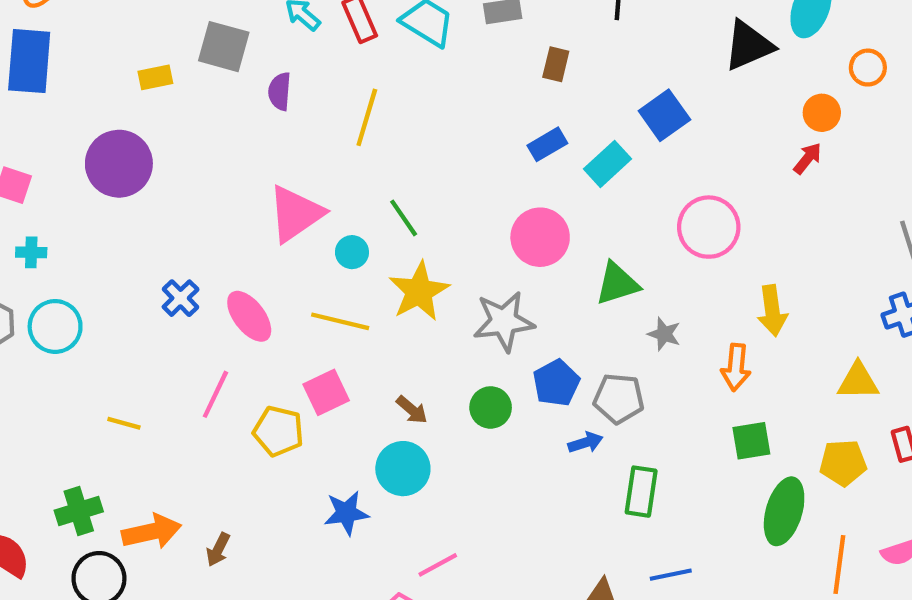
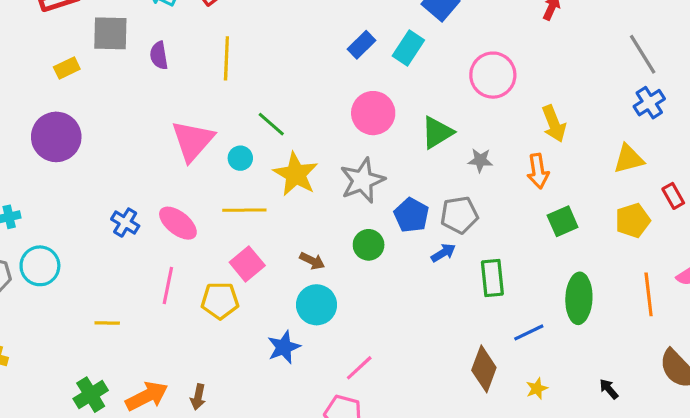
green ellipse: (784, 511) -> (579, 298), moved

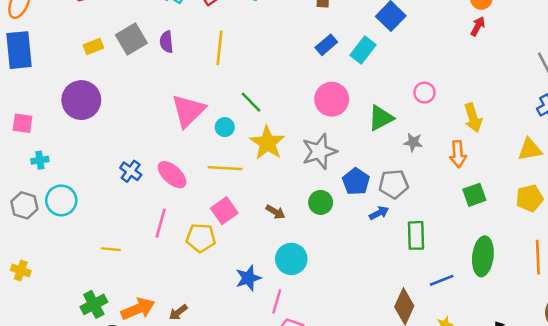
gray square: (110, 33) -> (131, 39), moved, turned -36
pink circle: (493, 75) -> (424, 93), moved, size x0.6
cyan circle: (317, 305) -> (291, 259), moved
pink line: (359, 368) -> (277, 301), moved, turned -35
brown arrow: (198, 397) -> (178, 312), turned 36

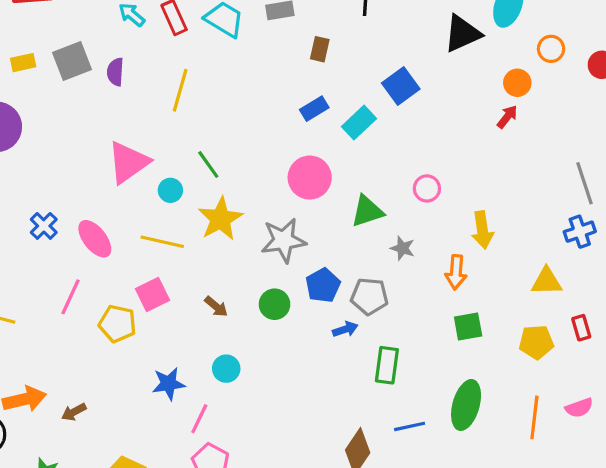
cyan circle: (291, 259) -> (226, 369), size x0.7

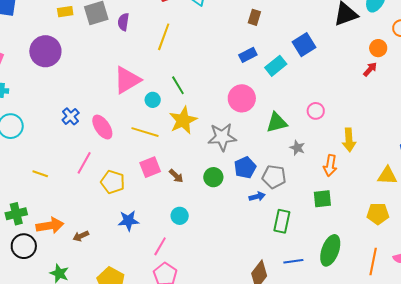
pink square: (152, 295) -> (150, 167), moved
green square: (468, 326) -> (322, 199), moved
blue star: (169, 384) -> (128, 221), moved

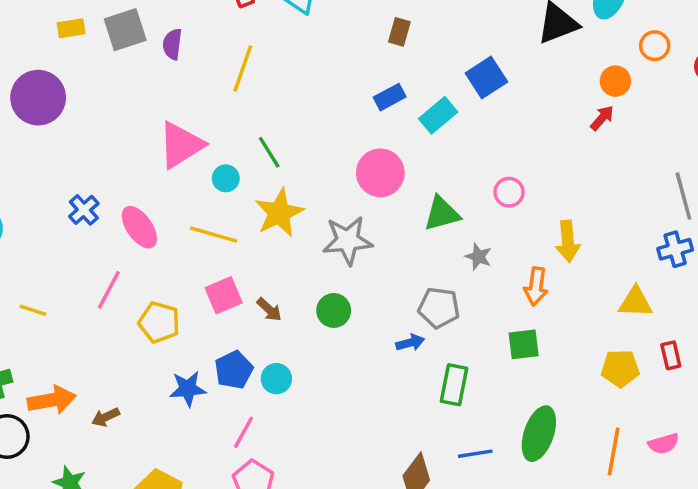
blue pentagon: (245, 168) -> (234, 370), moved

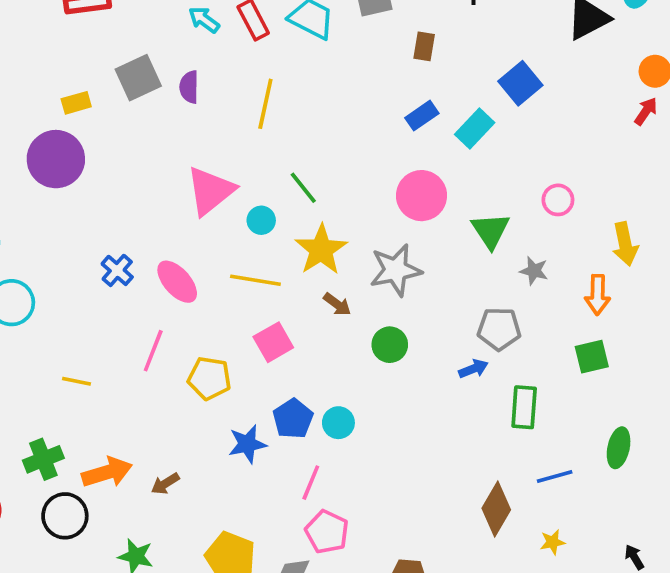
yellow rectangle: (71, 28) -> (76, 103), moved
green triangle: (442, 214) -> (490, 231), turned -42
brown arrow: (269, 310) -> (337, 304), moved
green ellipse: (539, 434) -> (619, 448), size x0.7

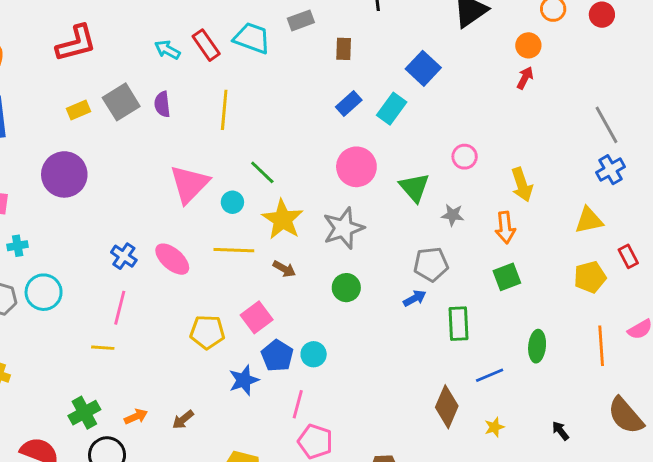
yellow rectangle: (76, 103) -> (78, 110), moved
brown arrow: (337, 304) -> (284, 269), moved
pink square: (273, 342) -> (257, 317), moved
pink line: (153, 351) -> (120, 308), moved
orange arrow: (107, 472) -> (136, 417), size x0.6

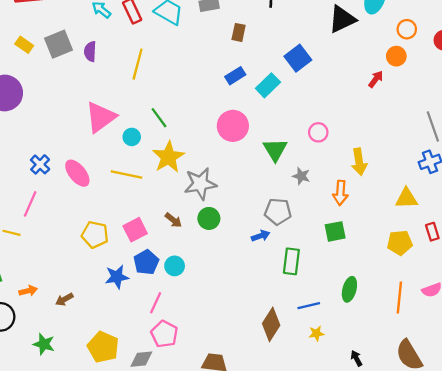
orange circle: (528, 45) -> (396, 56), moved
yellow rectangle: (78, 110) -> (24, 45), turned 48
gray star: (343, 228) -> (200, 184), moved
brown arrow: (284, 269) -> (173, 220), moved
yellow star: (494, 427) -> (316, 333), moved

